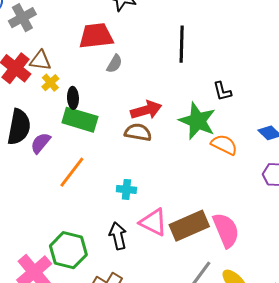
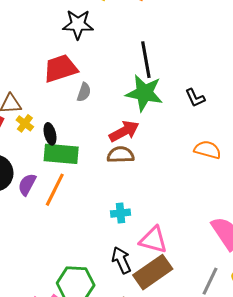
green star: (197, 121) -> (144, 93), moved
orange line: (72, 172) -> (55, 190), moved
brown rectangle: (189, 226) -> (153, 272), moved

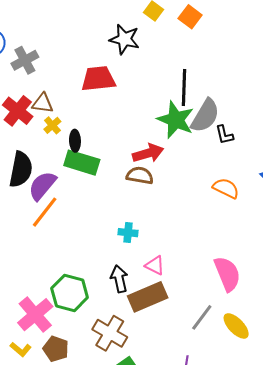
gray semicircle: (84, 92) -> (205, 116), moved, size x1.8
purple semicircle: (27, 184) -> (42, 186), size x1.4
orange line: (55, 190) -> (45, 212), moved
pink triangle: (153, 240) -> (155, 265), size x0.7

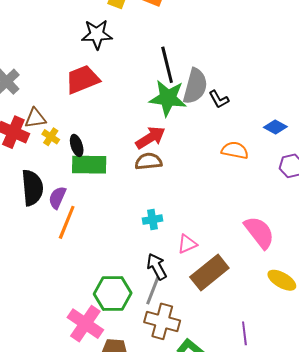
purple semicircle: (42, 186) -> (57, 198), size x0.7
pink triangle: (155, 265) -> (187, 244), turned -35
brown rectangle: (148, 297) -> (209, 273), moved
gray line: (202, 317) -> (153, 291), moved

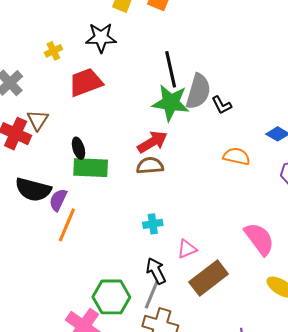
brown triangle: (35, 118) -> (38, 120), turned -50
yellow cross: (51, 137) -> (53, 51), moved, turned 30
black semicircle: (32, 188) -> (33, 190), turned 108

